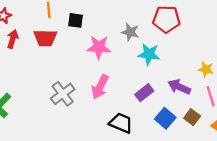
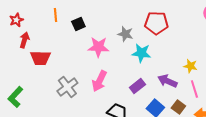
black square: (76, 20) -> (78, 24), turned -32
red trapezoid: (45, 38) -> (40, 58), moved

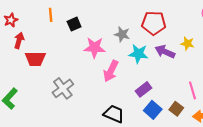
yellow star: (190, 66) -> (187, 43), moved
pink arrow: (99, 81) -> (111, 71), moved
purple arrow: (167, 81) -> (165, 52), moved
purple rectangle: (137, 86) -> (144, 89), moved

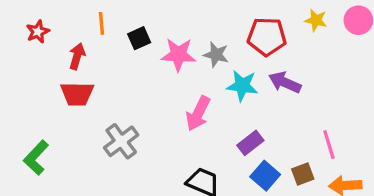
red arrow: (19, 40) -> (77, 56), moved
yellow star: (187, 43) -> (316, 20), moved
pink star: (95, 48) -> (178, 55), moved
brown square: (176, 109) -> (303, 174), turned 32

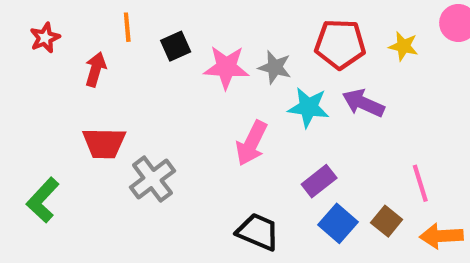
yellow star: (316, 20) -> (403, 46), moved
red trapezoid: (77, 94) -> (104, 143), moved
brown square: (303, 174) -> (387, 221), turned -30

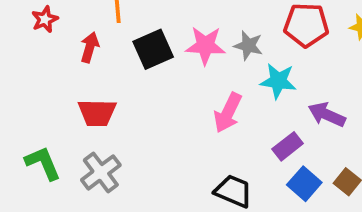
black square: (176, 46) -> (153, 49), moved, size x1.5
purple arrow: (363, 103) -> (327, 115), moved
gray cross: (152, 179) -> (101, 172), moved
green L-shape: (43, 200) -> (43, 163), turned 114

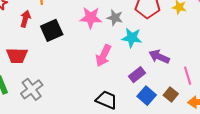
black square: (153, 49) -> (52, 30), moved
red trapezoid: (97, 113) -> (17, 56), moved

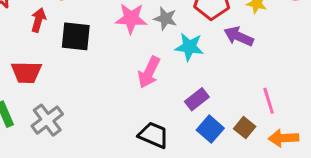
black square: (52, 30) -> (76, 36), turned 30
purple arrow: (159, 57) -> (239, 36), moved

